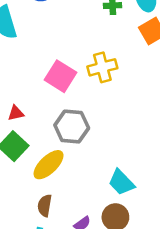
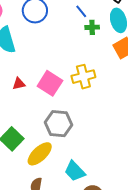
red triangle: (16, 113) -> (19, 84), moved
cyan trapezoid: (121, 182) -> (75, 171), moved

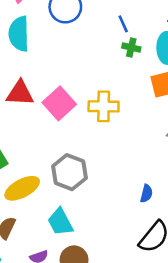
red triangle: (19, 84) -> (20, 93), size x1.6
gray hexagon: (58, 124) -> (69, 172), moved

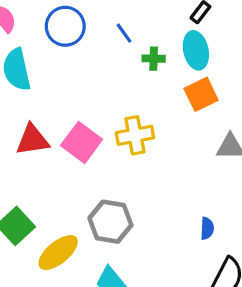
blue line: (123, 24) -> (124, 33), moved

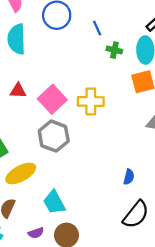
red triangle: (32, 140) -> (18, 91), size x0.7
gray hexagon: (110, 222) -> (54, 136), moved

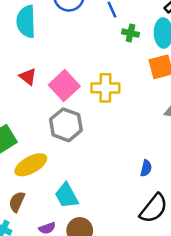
red triangle: (18, 91) -> (28, 77), turned 36

